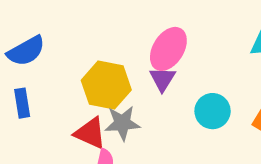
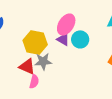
purple triangle: (162, 79) -> (63, 39), turned -32
cyan circle: (213, 111) -> (80, 39), moved

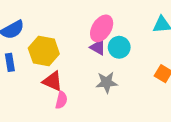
yellow hexagon: (35, 42) -> (44, 51), moved
gray star: (43, 61) -> (107, 82), moved

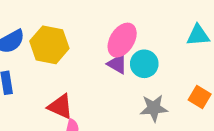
yellow hexagon: (44, 51) -> (49, 45), moved
gray star: (107, 82) -> (154, 108), moved

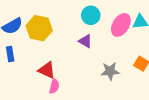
pink ellipse: (122, 40) -> (121, 25), moved
cyan circle: (144, 64) -> (91, 15), moved

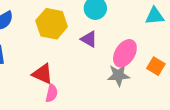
pink ellipse: (121, 25) -> (125, 53), moved
yellow hexagon: (39, 28) -> (52, 24), moved

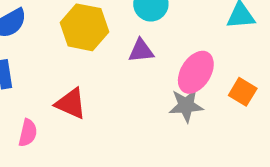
purple triangle: (89, 39) -> (141, 51), turned -36
pink semicircle: (52, 93) -> (28, 133), moved

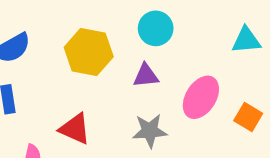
gray star: (186, 105) -> (150, 131), moved

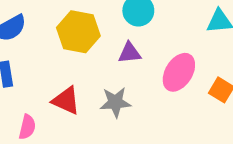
gray star: (150, 131) -> (115, 102), moved

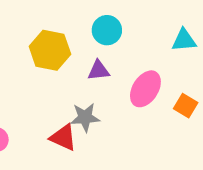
red triangle: (66, 101) -> (63, 137), moved

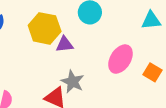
purple triangle: (99, 70) -> (65, 44), moved
gray star: (85, 117) -> (73, 82), turned 30

